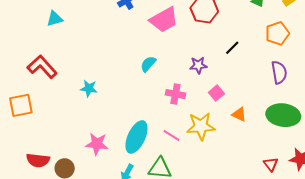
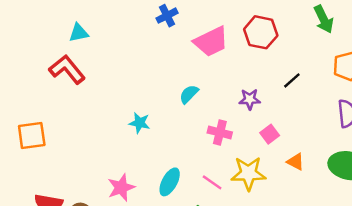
red L-shape: (42, 67) -> (67, 69), moved
cyan star: (89, 88) -> (140, 123), moved
cyan ellipse: (136, 137) -> (170, 182), size x0.7
pink star: (97, 144) -> (121, 188), turned -30

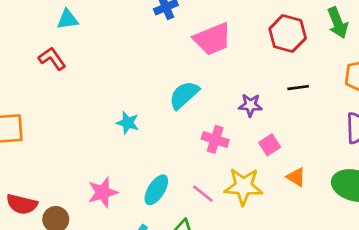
red hexagon: (261, 32) -> (288, 33), moved
red L-shape: (67, 69) -> (52, 59), size x0.7
black line: (292, 80) -> (298, 88), turned 30
cyan semicircle: (189, 94) -> (184, 95), size x1.4

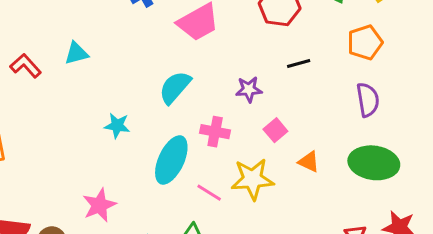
cyan triangle: (68, 19) -> (76, 53), moved
cyan ellipse: (156, 190) -> (171, 160), moved, size x1.4

